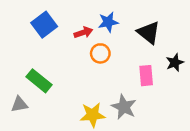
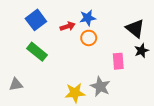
black triangle: (149, 33) -> (135, 28), moved
orange circle: (100, 53) -> (89, 38), moved
green rectangle: (39, 81) -> (37, 52), moved

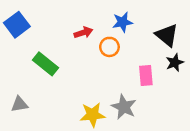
blue star: (88, 18) -> (122, 22), moved
blue square: (36, 20) -> (17, 25), moved

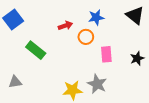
black triangle: (167, 35) -> (135, 15), moved
black star: (175, 63) -> (137, 58), moved
pink rectangle: (146, 76) -> (106, 54), moved

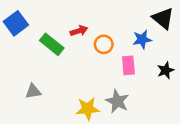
blue star: (96, 17) -> (142, 39), moved
green rectangle: (36, 50) -> (52, 44), moved
gray triangle: (15, 82) -> (33, 91), moved

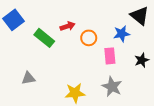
gray star: (117, 101) -> (112, 87), moved

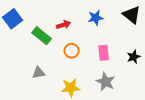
blue star: (122, 34) -> (96, 18), moved
orange circle: (89, 38) -> (72, 51), moved
gray triangle: (28, 78) -> (39, 73), moved

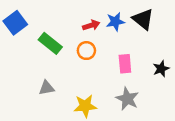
black triangle: (132, 15) -> (143, 19), moved
red arrow: (64, 25) -> (91, 25), moved
orange circle: (72, 51) -> (86, 51), moved

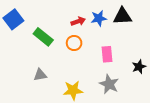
black triangle: (143, 19) -> (122, 16), turned -42
black star: (161, 69) -> (139, 67), moved

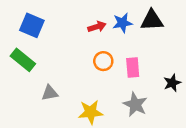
blue square: (13, 19) -> (32, 25), moved, turned -30
green rectangle: (43, 37) -> (23, 60), moved
orange circle: (74, 43) -> (103, 61), moved

